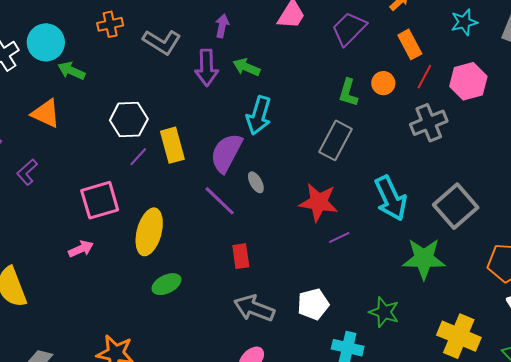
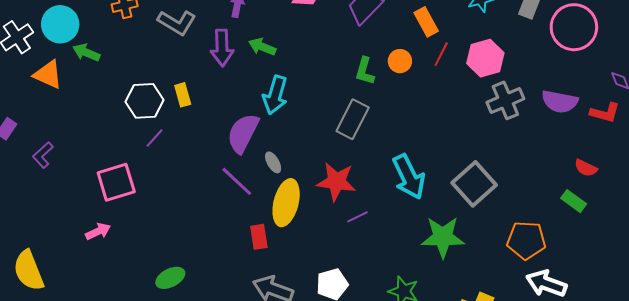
orange triangle: (46, 113) -> (48, 75), moved
gray cross: (429, 123) -> (505, 100), moved
yellow rectangle: (172, 145) -> (183, 95), moved, size x0.7
yellow ellipse: (149, 232) -> (286, 203), moved
green ellipse: (166, 284) -> (170, 278), moved

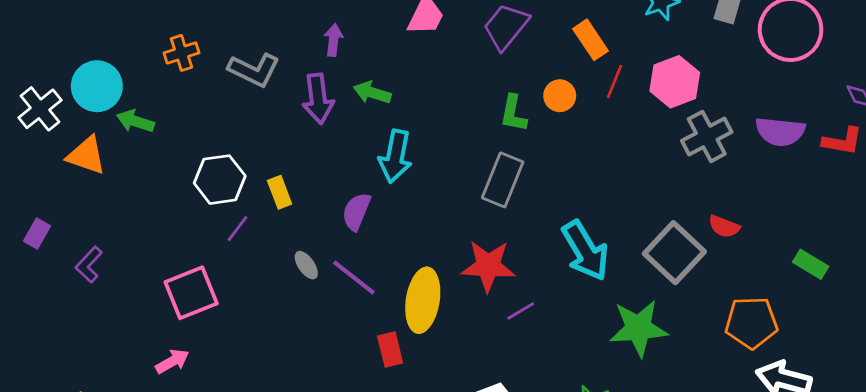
yellow rectangle: (183, 95) -> (280, 192), moved
purple semicircle: (243, 133) -> (356, 212), size x0.7
gray ellipse: (273, 162) -> (306, 265), moved
red semicircle: (586, 168) -> (724, 227), moved

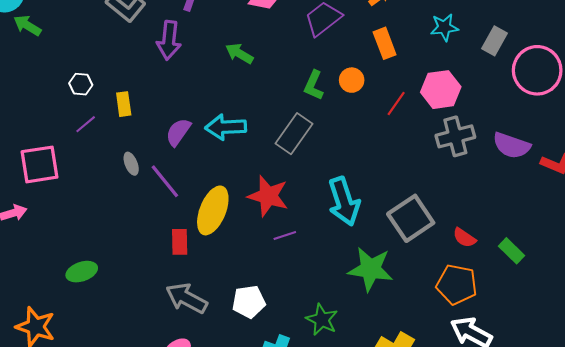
red line: (615, 81) -> (396, 103), moved
green arrow: (372, 93) -> (239, 53), moved
cyan arrow: (395, 156) -> (226, 127), moved, turned 63
white hexagon: (220, 180) -> (81, 84), size x0.6
red semicircle: (724, 227) -> (464, 238), moved

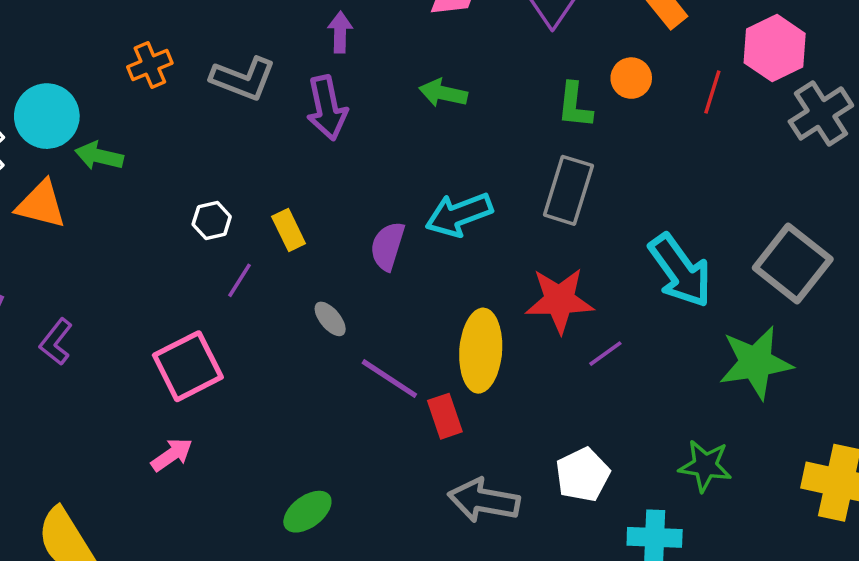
purple line: (165, 181) -> (389, 379), moved

